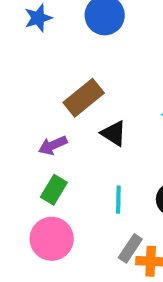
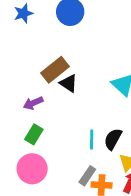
black triangle: (114, 133) -> (69, 83), moved
cyan line: (118, 200) -> (92, 140), moved

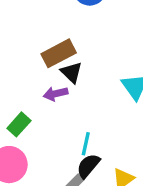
purple arrow: (33, 103) -> (55, 94), moved
black semicircle: (113, 139) -> (88, 166), moved

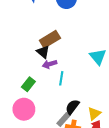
black triangle: (71, 72) -> (43, 52), moved
cyan line: (86, 144) -> (61, 78), moved

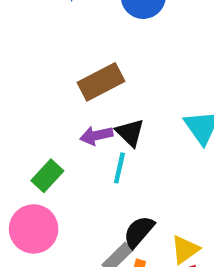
black triangle: (43, 52) -> (130, 133), moved

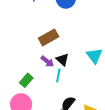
purple arrow: (96, 135) -> (47, 61), turned -128

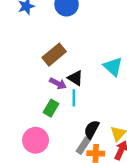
green rectangle: (26, 80) -> (51, 108), moved

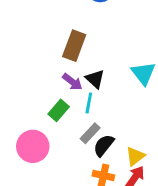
brown rectangle: (54, 55) -> (74, 46), turned -40
gray rectangle: (83, 146) -> (90, 133), moved

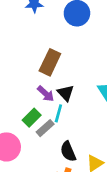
gray rectangle: (90, 133) -> (45, 128), moved
black semicircle: (104, 145) -> (68, 151), turned -66

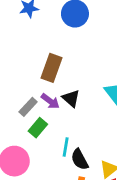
cyan line: (58, 113) -> (66, 147), moved
gray rectangle: (45, 128) -> (28, 107), moved

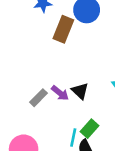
brown rectangle: (52, 68) -> (63, 29), moved
green rectangle: (38, 128) -> (90, 129), moved

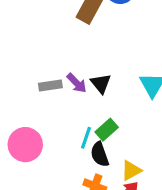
gray rectangle: (39, 98) -> (50, 85), turned 30

